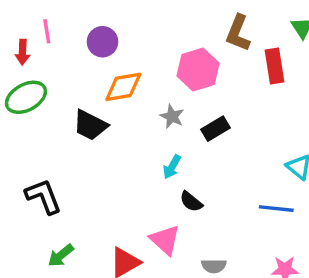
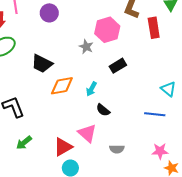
orange diamond: (123, 87) -> (62, 86), moved
gray star: (172, 116) -> (86, 47), moved

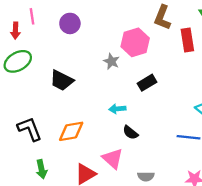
orange diamond: (62, 86) -> (71, 131), moved
cyan arrow: (91, 89) -> (117, 109), turned 56
green arrow: (24, 143) -> (41, 169), turned -63

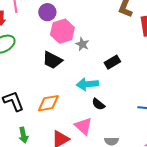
pink hexagon: (135, 42) -> (62, 31), moved
black trapezoid: (62, 80) -> (52, 60), moved
cyan arrow: (117, 109) -> (87, 84), size x1.5

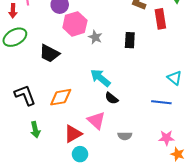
black trapezoid: (52, 60) -> (49, 53), moved
black rectangle: (112, 62) -> (130, 40), moved, turned -56
cyan arrow: (87, 84) -> (100, 78), turned 45

